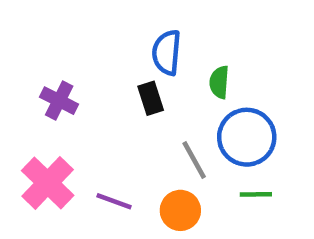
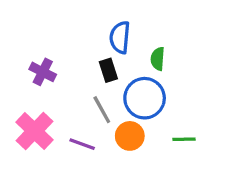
blue circle: (247, 137) -> (145, 98), moved
gray line: (194, 160) -> (102, 110), moved
orange circle: (180, 210) -> (130, 136), moved

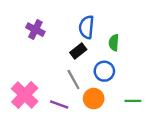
black rectangle: (108, 70) -> (78, 51), turned 70
purple cross: (43, 72) -> (35, 30), moved
blue circle: (145, 98) -> (104, 71), size x0.7

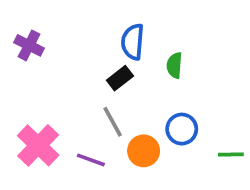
purple cross: (35, 30) -> (29, 45), moved
blue circle: (104, 71) -> (182, 129), moved
green line: (133, 101) -> (231, 154), moved

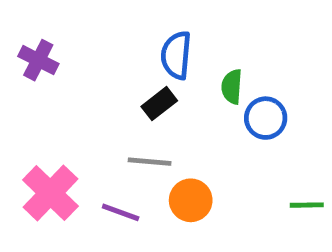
gray line: (113, 122) -> (150, 162), turned -56
blue circle: (182, 129) -> (266, 118), moved

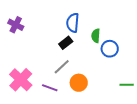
gray line: (150, 162) -> (62, 67), turned -48

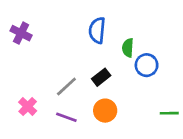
black rectangle: (66, 43) -> (101, 77), moved
gray line: (62, 67) -> (66, 86), moved
pink cross: (21, 80) -> (28, 107), size x0.6

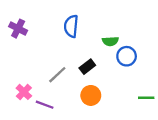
blue semicircle: (97, 30) -> (71, 26), moved
green semicircle: (128, 48) -> (110, 41), turned -98
purple line: (66, 117) -> (45, 105), moved

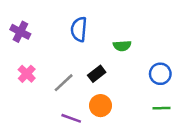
blue circle: (127, 56) -> (160, 74), moved
pink cross: (24, 92) -> (27, 74), moved
purple line: (45, 105) -> (71, 118), moved

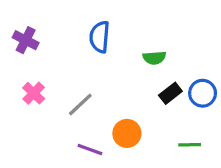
black rectangle: (97, 74) -> (170, 93), moved
green line: (162, 108) -> (190, 145), moved

